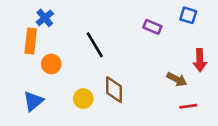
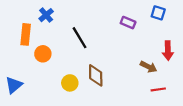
blue cross: (45, 18) -> (46, 15), moved
blue triangle: (33, 101) -> (14, 85), moved

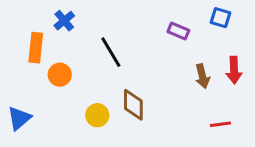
brown arrow: (149, 67) -> (202, 76), moved, turned 49

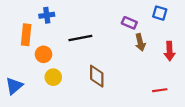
blue cross: (64, 21) -> (47, 15), turned 32
black line: (111, 52) -> (80, 38), turned -70
brown arrow: (202, 76) -> (140, 42), moved
yellow circle: (97, 115) -> (53, 77), moved

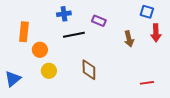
blue cross: (47, 15) -> (64, 14), moved
purple rectangle: (129, 23) -> (99, 21), moved
red arrow: (170, 51) -> (156, 33), moved

